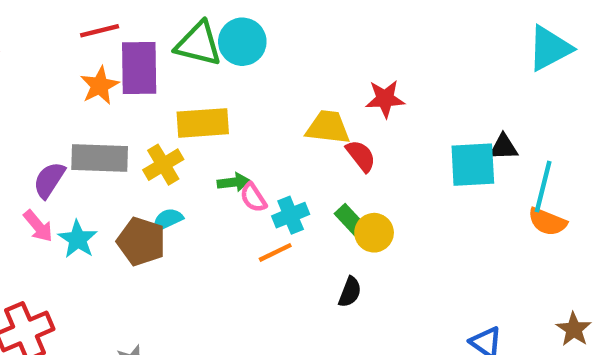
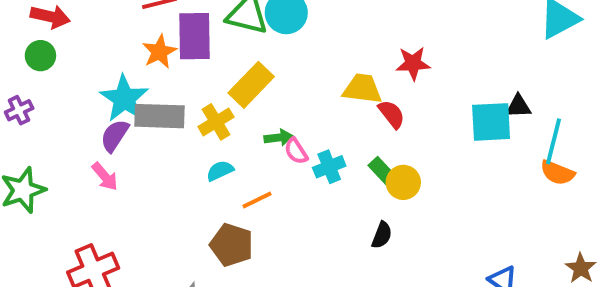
yellow rectangle: (203, 123) -> (251, 85), turned -42
cyan star: (78, 239) -> (124, 99), moved, size x1.4
brown pentagon: (141, 241) -> (232, 245), moved
orange line: (275, 252) -> (257, 200), moved

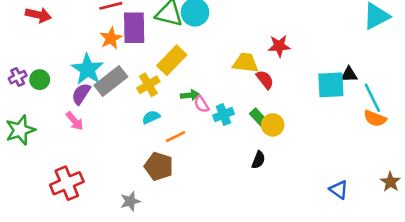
green circle: (40, 56) -> (40, 80), moved
gray rectangle: (159, 116) -> (111, 81), turned -40
cyan line: (553, 141) -> (372, 98), turned -40

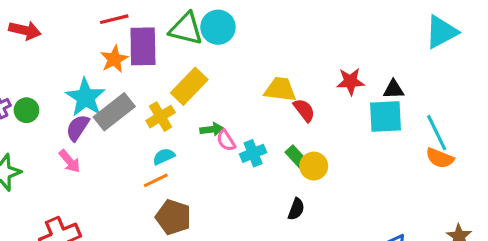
red star: (279, 46) -> (350, 81), moved
black triangle: (349, 74) -> (394, 89), moved
orange line: (176, 137) -> (156, 180), moved

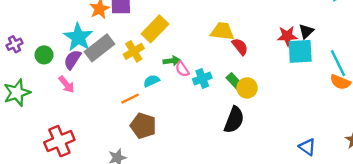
red star: (350, 81) -> (287, 36), moved
black triangle: (394, 89) -> (306, 31), turned -42
green circle: (26, 110) -> (44, 55), moved
cyan semicircle: (164, 156) -> (151, 81), moved
black semicircle: (296, 209) -> (234, 120), size x1.6

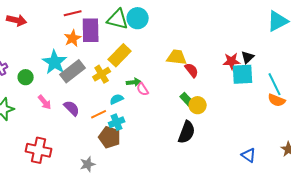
purple semicircle: (72, 60) -> (72, 108), moved, turned 102
cyan cross: (202, 79) -> (117, 122), moved
red cross: (59, 141) -> (39, 150), turned 35

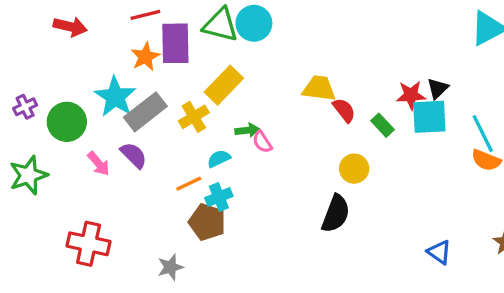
red arrow: (17, 20) -> (70, 27), moved
green circle: (26, 77) -> (67, 122), size x1.5
green rectangle: (187, 99) -> (383, 125), moved
purple semicircle: (72, 108) -> (134, 155), moved

